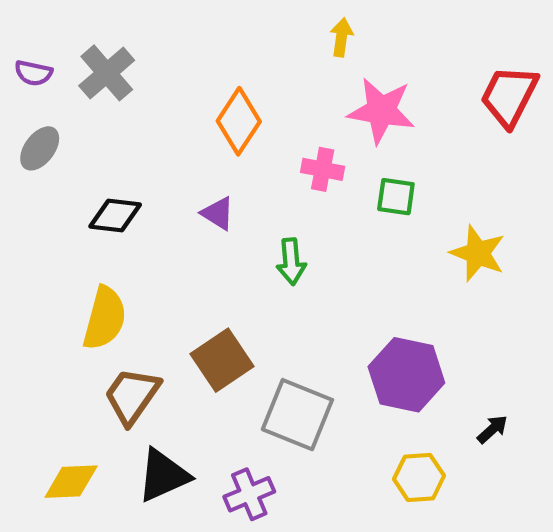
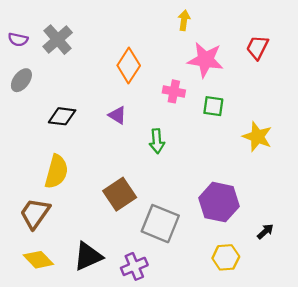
red trapezoid: (509, 96) -> (257, 47), moved, size x0.7
brown trapezoid: (132, 396) -> (35, 213), moved
yellow diamond: (71, 482) -> (38, 260), turned 48

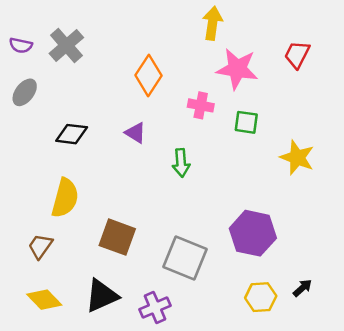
yellow arrow: (184, 20) -> (212, 23), size x1.4
brown square: (120, 194) -> (117, 237), moved, turned -36
brown trapezoid: (35, 213) -> (40, 246), size x0.7
black arrow: (265, 231) -> (302, 288), moved

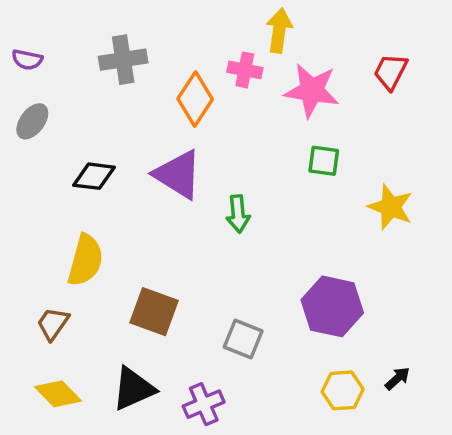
gray cross: (66, 45) -> (123, 60), moved, turned 32
pink cross: (201, 105) -> (245, 70), moved
purple triangle: (135, 133) -> (178, 174), size x1.8
gray square: (185, 258) -> (243, 339), size x0.7

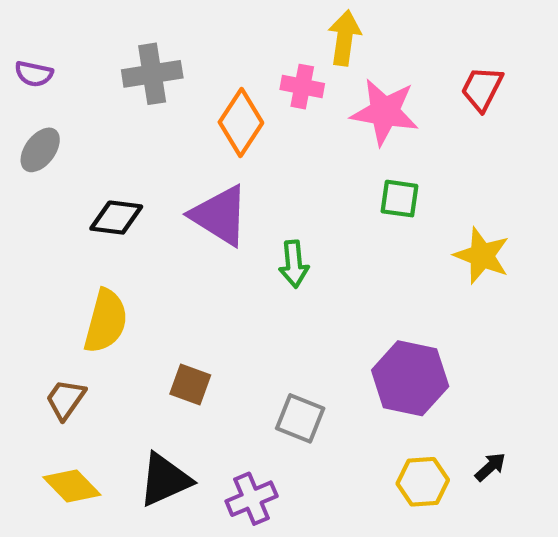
brown square: (154, 312) -> (190, 385), size x0.7

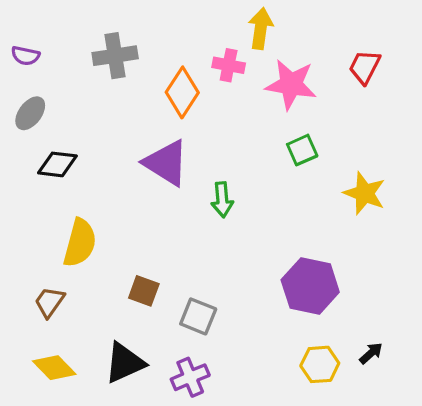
green square: (399, 199) -> (302, 150), turned -32
black diamond: (116, 218) -> (57, 164), moved
gray square: (300, 418) -> (198, 316), moved

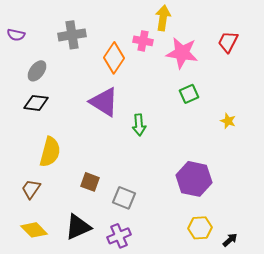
gray ellipse: (30, 113) -> (37, 71), moved
yellow star: (365, 193) -> (228, 121), size x0.6
black arrow: (371, 353) -> (230, 240), moved

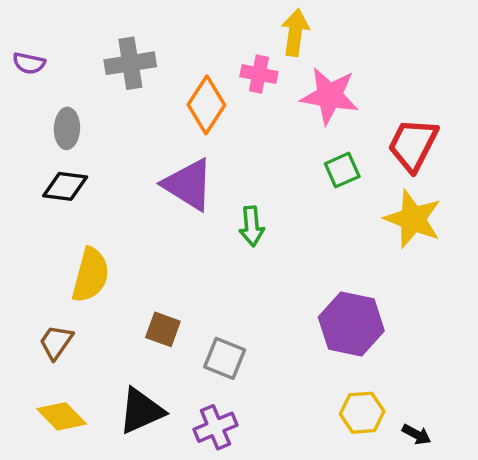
red trapezoid: (228, 42) -> (413, 145), moved, size x1.4
gray ellipse: (37, 71) -> (67, 128), turned -35
yellow star: (228, 121) -> (413, 219), size x2.0
black arrow: (230, 240) -> (416, 434), turned 70

